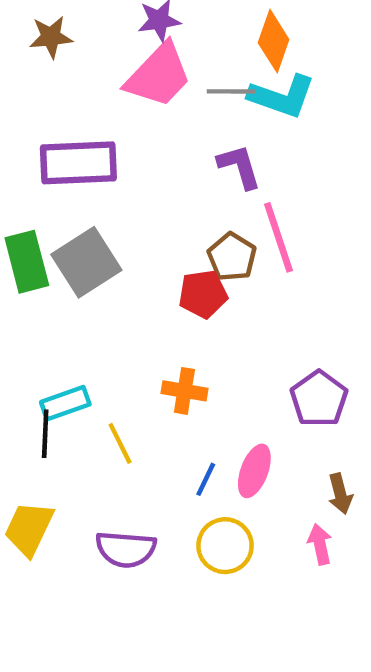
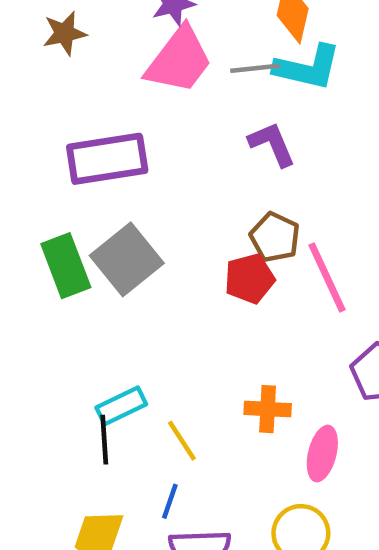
pink line: (278, 237) -> (327, 277), moved
orange cross: (184, 391) -> (268, 409), moved
blue line: (206, 479) -> (170, 501), moved

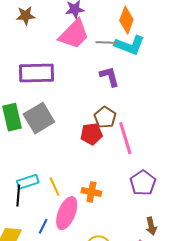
yellow line: (182, 441) -> (55, 187), moved
pink ellipse: (322, 454) -> (67, 213), moved, size x1.4

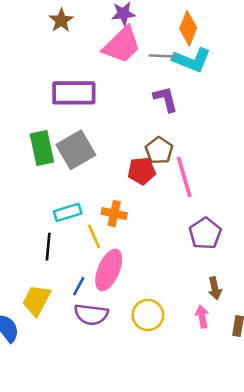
brown star: (26, 16) -> (61, 20), turned -30
cyan rectangle: (28, 182) -> (68, 212), moved
orange cross: (91, 192) -> (114, 214), moved

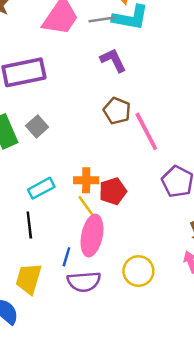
gray square: (76, 150) -> (37, 126), size x0.6
red pentagon: (142, 171) -> (113, 191), moved
yellow line: (94, 236) -> (86, 206), moved

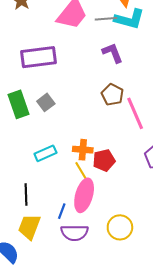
black line: (29, 225) -> (26, 194), moved

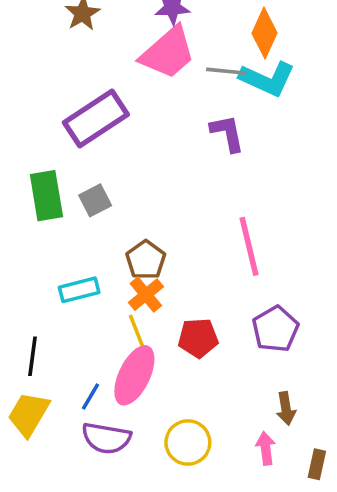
purple rectangle: (39, 57) -> (96, 118), turned -36
brown pentagon: (112, 95) -> (146, 260), moved
orange cross: (83, 150) -> (146, 295), turned 36
red pentagon: (104, 160) -> (198, 338), moved

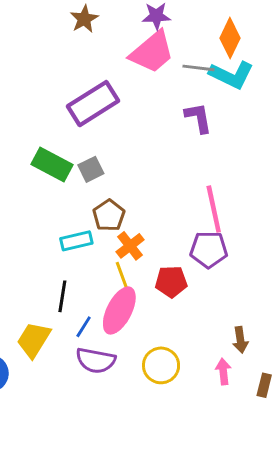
green rectangle: (46, 196) -> (52, 165), turned -54
brown pentagon: (146, 260) -> (109, 215), moved
purple pentagon: (275, 329) -> (209, 250), moved, turned 30
black line: (32, 356) -> (62, 296), moved

